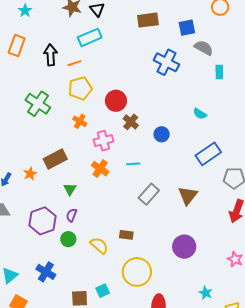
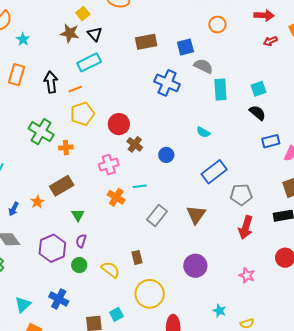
cyan rectangle: (219, 72) -> (220, 89), size x1.5
orange cross: (80, 121) -> (66, 148), moved, turned -32
orange cross: (100, 169) -> (116, 197), moved
brown rectangle: (126, 235) -> (137, 257), turned 72

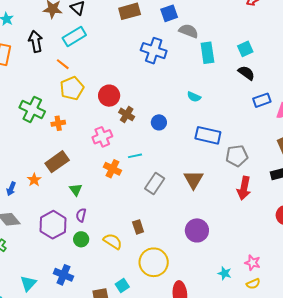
black arrow: (51, 82) -> (36, 41), moved
orange line: (75, 89) -> (63, 64), turned 64
blue rectangle: (214, 172) -> (208, 135), turned 55
pink star: (247, 275) -> (252, 263), moved

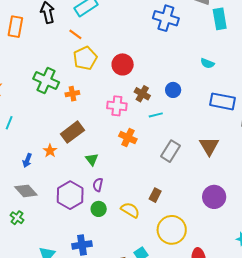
brown cross: (127, 114) -> (142, 94), moved
pink cross: (102, 137) -> (117, 106), turned 30
cyan line: (135, 156) -> (156, 115), moved
brown rectangle: (138, 227) -> (155, 195), turned 48
blue cross: (64, 275) -> (82, 245), turned -30

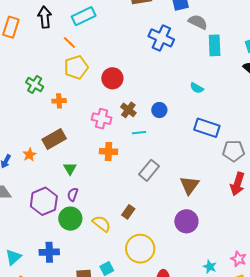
green cross: (46, 81) -> (35, 84), size x0.7
orange cross: (128, 138) -> (108, 151), turned -30
brown triangle: (209, 146) -> (189, 185), moved
green circle: (99, 209) -> (70, 219), size x1.5

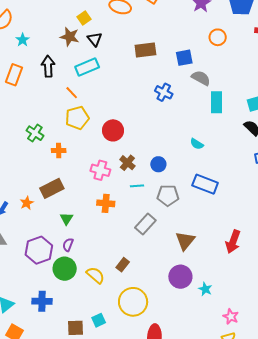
blue cross: (161, 38) -> (164, 92), size x0.7
gray pentagon: (234, 151) -> (168, 195), moved
cyan star: (210, 267) -> (205, 289), moved

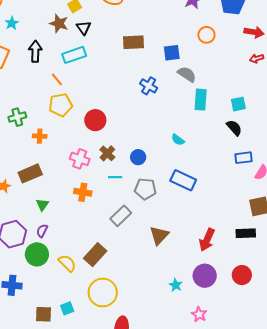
green cross: (35, 133) -> (17, 117), turned 36
brown rectangle: (123, 265) -> (95, 255), size x1.6
purple circle: (180, 277) -> (205, 276), moved

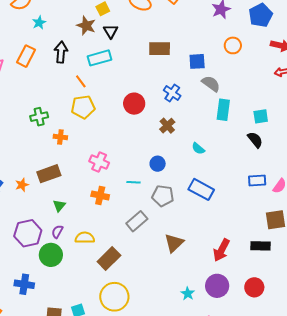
red circle: (95, 120) -> (134, 104), moved
brown cross: (107, 153) -> (167, 126), moved
blue rectangle: (244, 158) -> (257, 181), moved
yellow semicircle: (67, 263) -> (85, 238), moved, turned -48

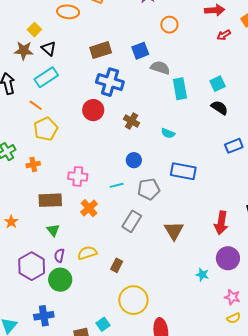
blue cross: (172, 93) -> (110, 82), moved, size x1.5
brown rectangle: (49, 174) -> (50, 200), moved, turned 35
orange cross: (100, 196) -> (89, 208), turned -36
brown rectangle: (109, 259) -> (117, 265), size x0.6

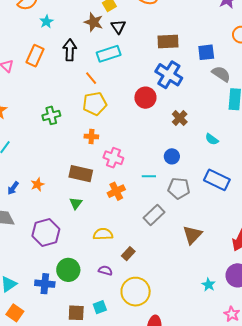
orange cross: (33, 164) -> (91, 136), moved
purple semicircle: (59, 255) -> (105, 270), moved, turned 80
green circle: (60, 280) -> (68, 270), moved

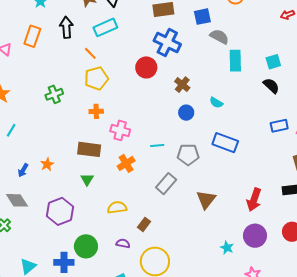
blue circle: (172, 156) -> (186, 113), moved

